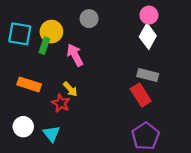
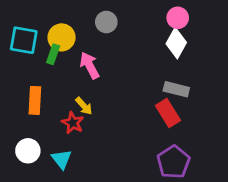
orange rectangle: (29, 84) -> (35, 100), turned 75

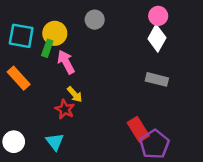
pink arrow: (90, 65) -> (66, 62), moved
orange rectangle: (35, 100) -> (19, 78), moved, turned -45
red rectangle: (168, 113) -> (138, 129), moved
white circle: (28, 151) -> (14, 142), moved

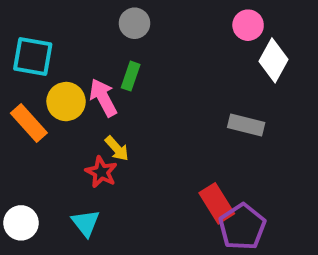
gray circle: (95, 20) -> (135, 23), moved
yellow circle: (55, 33) -> (66, 102), moved
white diamond: (157, 38) -> (274, 60), moved
green rectangle: (47, 48) -> (131, 76), moved

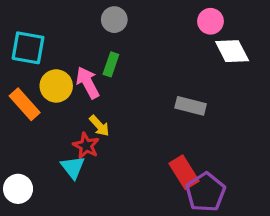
white diamond: (274, 60) -> (232, 51), turned -56
gray rectangle: (246, 125) -> (191, 106), moved
cyan triangle: (86, 223) -> (73, 167), moved

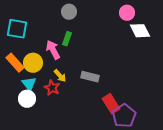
yellow circle: (56, 86) -> (33, 63), moved
gray rectangle: (191, 106) -> (90, 77), moved
cyan triangle: (73, 167) -> (29, 84), moved
white circle: (18, 189) -> (27, 99), moved

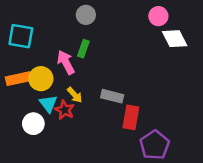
orange rectangle: (15, 63) -> (18, 79), turned -60
cyan triangle: (29, 84) -> (48, 104), moved
red rectangle: (111, 104) -> (131, 117), moved, turned 42

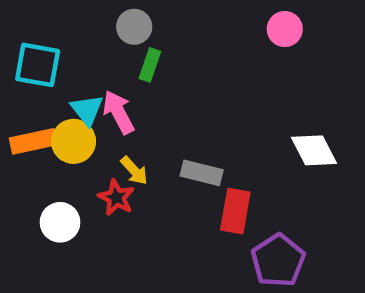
gray circle: (86, 15) -> (134, 27), moved
white diamond: (175, 39) -> (314, 150), moved
green rectangle: (83, 49) -> (150, 65), moved
cyan triangle: (48, 104) -> (87, 110), moved

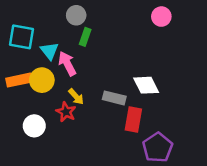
cyan triangle: (87, 110) -> (49, 51), moved
white diamond: (314, 150) -> (146, 85), moved

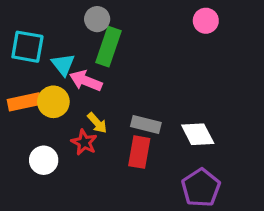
green rectangle: (85, 37) -> (108, 47), size x1.6
pink arrow: (67, 64) -> (86, 81), turned -40
white diamond: (146, 85) -> (198, 134), moved
red rectangle: (133, 120) -> (139, 152), moved

